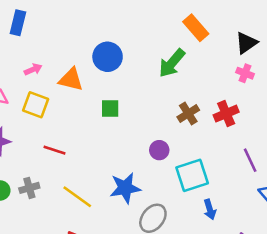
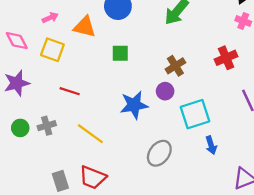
brown cross: (188, 114) -> (175, 66), moved
blue star: (125, 188) -> (134, 105), moved

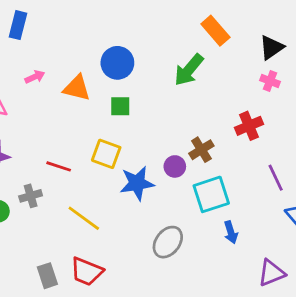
yellow square: (52, 50) -> (106, 154), moved
green square: (120, 53) -> (120, 106), moved
brown cross: (175, 66) -> (201, 150), moved
gray cross: (47, 126) -> (31, 196), moved

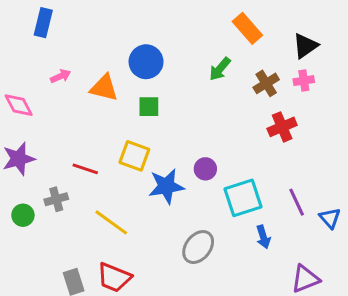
green arrow: (189, 70) -> (220, 69), size x0.7
pink cross: (270, 81) -> (304, 81), turned -30
brown cross: (201, 150) -> (266, 83), moved
purple line: (276, 178) -> (297, 202), moved

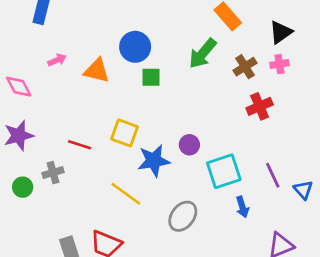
green arrow: (220, 69) -> (203, 53), size x1.4
green square: (149, 107) -> (151, 77), moved
yellow line: (111, 222) -> (126, 194), moved

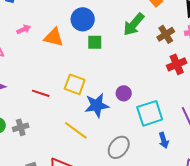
gray cross: (53, 173) -> (21, 127), moved

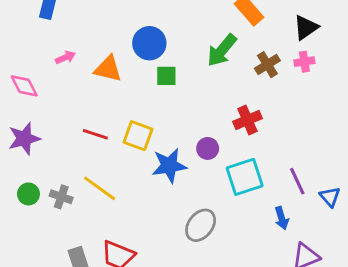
red cross: (177, 64) -> (247, 120), moved
red line: (41, 93) -> (95, 134), moved
gray cross: (21, 127) -> (61, 197), turned 35
yellow line: (76, 130) -> (100, 188), moved
blue arrow: (164, 140) -> (282, 218), moved

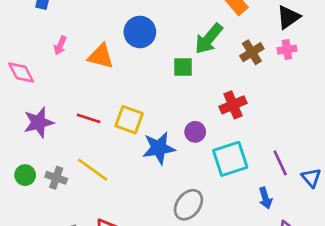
pink arrow: (65, 57) -> (60, 45), turned 138
green square: (166, 76) -> (183, 67), moved
purple star: (24, 138) -> (39, 122), moved

